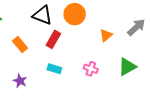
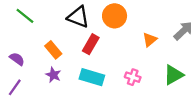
cyan rectangle: (54, 69) -> (92, 77), size x1.5
purple star: (20, 81) -> (53, 75), moved

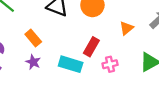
red rectangle: (91, 44) -> (91, 47), moved
pink cross: (133, 77) -> (110, 64), turned -32

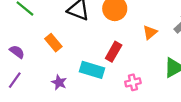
purple star: (33, 62) -> (59, 82), moved
pink cross: (110, 64) -> (133, 82), moved

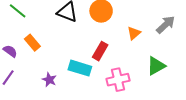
orange rectangle: (53, 43) -> (32, 43), moved
pink cross: (133, 82) -> (118, 80), size x1.5

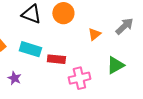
red rectangle: (100, 51) -> (56, 59), moved, turned 66
cyan rectangle: (80, 68) -> (30, 49), moved

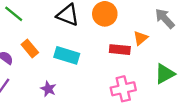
gray arrow: (124, 26) -> (165, 18), moved, turned -90
red rectangle: (56, 59) -> (120, 50), moved

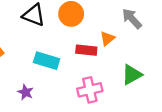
cyan rectangle: (67, 55) -> (47, 61), moved
purple star: (48, 89) -> (26, 92), moved

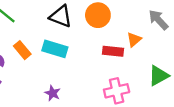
cyan rectangle: (47, 61) -> (55, 49), moved

